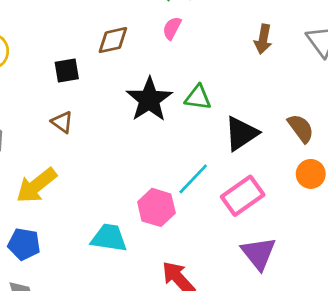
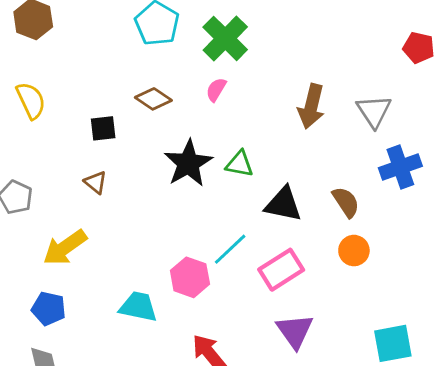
brown arrow: (263, 39) -> (311, 106), size x1.4
brown diamond: (113, 40) -> (153, 99), turned 44
black triangle: (241, 134) -> (283, 204), turned 42

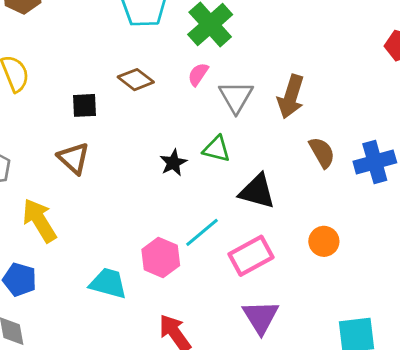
gray triangle: (374, 111) -> (236, 97), moved
black star: (188, 163) -> (173, 163), moved, size x0.6
brown triangle: (96, 182) -> (74, 158), size x1.4
brown semicircle: (346, 202) -> (322, 152), moved
yellow arrow: (65, 247) -> (39, 220), turned 90

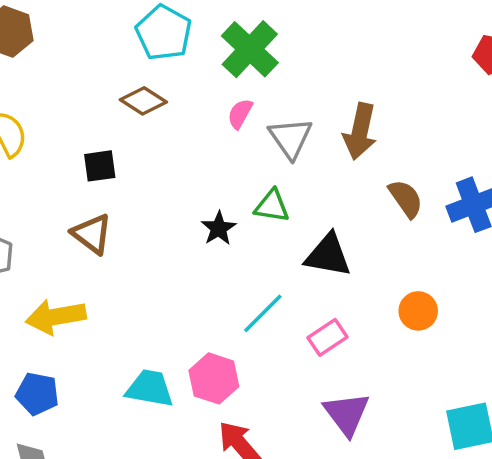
brown diamond: (136, 80) -> (143, 101), moved
yellow arrow: (39, 220) -> (56, 317), turned -63
pink rectangle: (251, 256) -> (328, 337), size x0.7
pink hexagon: (161, 258) -> (214, 378), moved

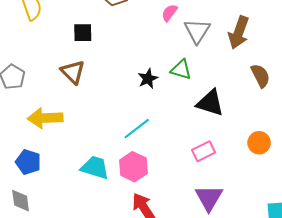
cyan line: (263, 313) -> (137, 129), moved

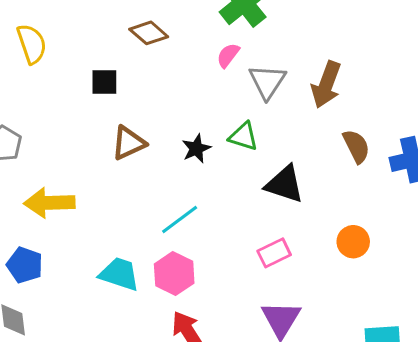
brown triangle: (73, 72) -> (129, 143), moved, turned 50

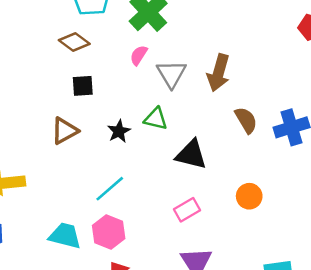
black square: (104, 82) -> (83, 86), moved

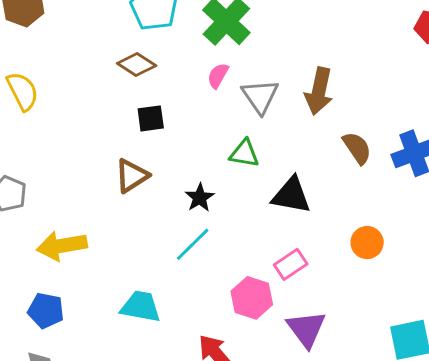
black star: (119, 131) -> (200, 198), moved
pink hexagon: (109, 232) -> (252, 298), moved

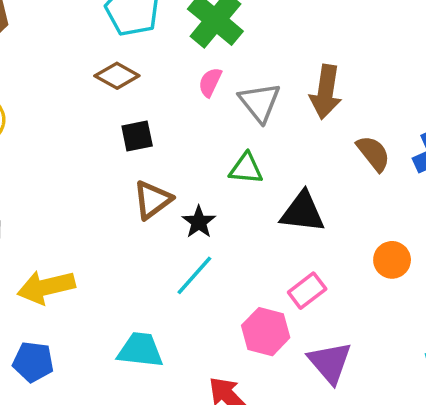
brown triangle: (132, 176) -> (152, 200), moved

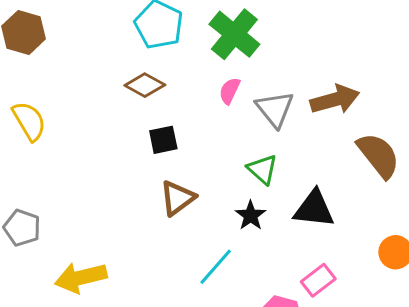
brown arrow: (326, 92) -> (335, 99), turned -114
brown semicircle: (373, 153) -> (378, 155), size x1.4
green triangle: (246, 169) -> (262, 169), turned 36
black star: (199, 222) -> (251, 216), moved

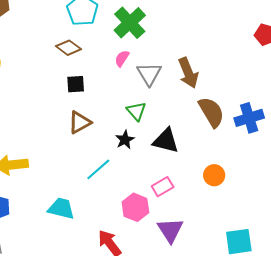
brown arrow: (335, 99) -> (188, 73), turned 76

